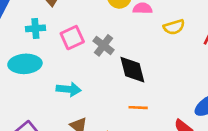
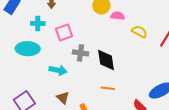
yellow semicircle: (174, 27) -> (139, 32), turned -140
gray cross: (104, 45) -> (81, 53), moved, turned -35

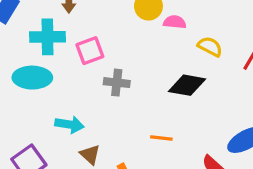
cyan cross: (38, 23) -> (48, 37), size x1.5
black diamond: (106, 60) -> (187, 85), moved, turned -70
cyan arrow: (58, 70) -> (69, 125), moved

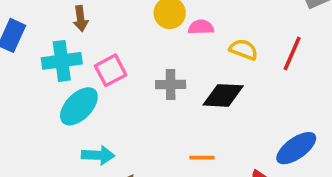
cyan ellipse: (32, 78) -> (79, 106), moved, turned -39
gray cross: (117, 83) -> (171, 84), moved

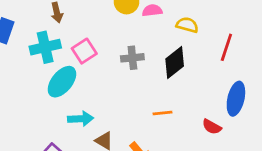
red line: (292, 54) -> (226, 47), moved
black diamond: (223, 95) -> (175, 63), turned -36
blue ellipse: (296, 148) -> (236, 99), turned -36

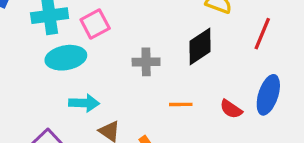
gray cross: (132, 58) -> (146, 62), moved
cyan ellipse: (62, 82) -> (66, 58), turned 36
red semicircle: (212, 127) -> (231, 109), moved

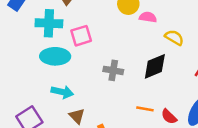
orange line: (181, 104) -> (145, 109), moved

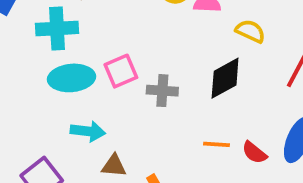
pink square: (81, 36) -> (121, 71), moved
brown triangle: (77, 116) -> (114, 166), turned -35

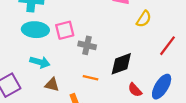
yellow semicircle: (250, 31) -> (144, 19), turned 90
black diamond: (225, 78) -> (121, 64), moved
orange line: (217, 144) -> (91, 78), moved

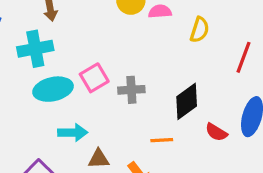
orange line: (91, 78) -> (162, 140), moved

